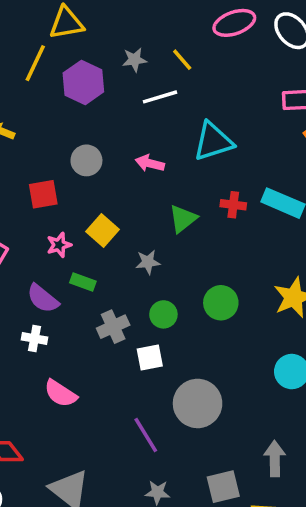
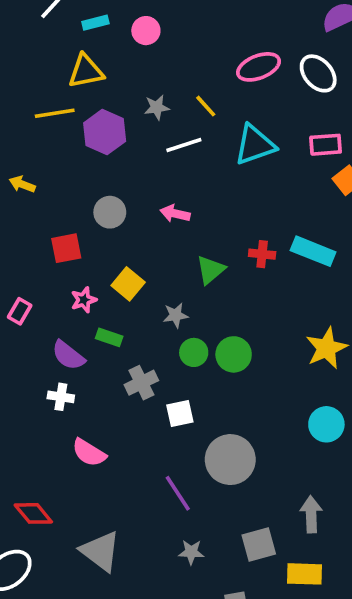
yellow line: (35, 63) -> (55, 113), turned 57
cyan triangle: (213, 141) -> (255, 145), moved
green circle: (221, 303) -> (234, 354), moved
green circle: (163, 314) -> (194, 352), moved

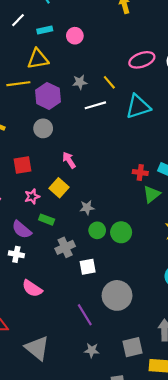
gray circle: (110, 212) -> (43, 128), moved
pink arrow: (175, 214) -> (69, 160), moved, turned 42
green triangle: (210, 270) -> (152, 194), moved

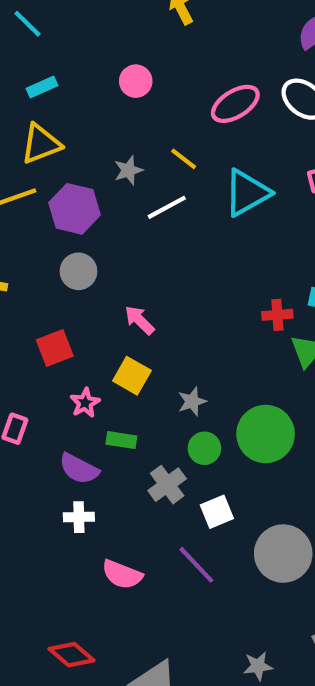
pink circle: (75, 36) -> (136, 81), moved
green circle: (97, 230) -> (204, 448), moved
green circle: (121, 232) -> (266, 434), size x1.4
purple line: (85, 315) -> (196, 565), moved

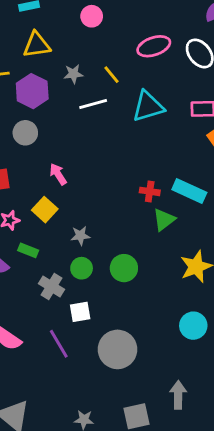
yellow triangle: (41, 144) -> (37, 45), moved
green circle: (266, 434) -> (124, 268), size x0.7
gray cross: (167, 485) -> (51, 287), turned -35

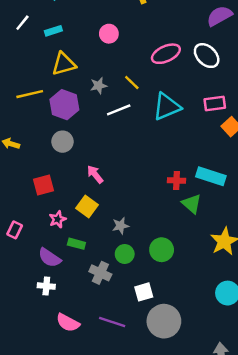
green triangle: (164, 220) -> (192, 204), turned -35
white square: (80, 312) -> (144, 292), moved
purple line: (59, 344) -> (112, 322), turned -35

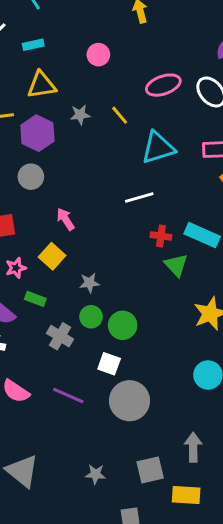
white line: (119, 110) -> (139, 197), moved
green circle: (162, 250) -> (123, 325), moved
white square: (144, 292) -> (109, 364), turned 30

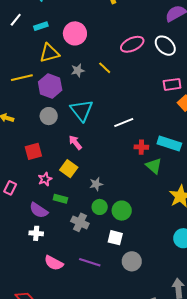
pink circle: (98, 55) -> (75, 33), moved, size x1.5
cyan triangle: (158, 148) -> (82, 110), moved, turned -45
gray circle: (129, 401) -> (132, 261), size x0.7

